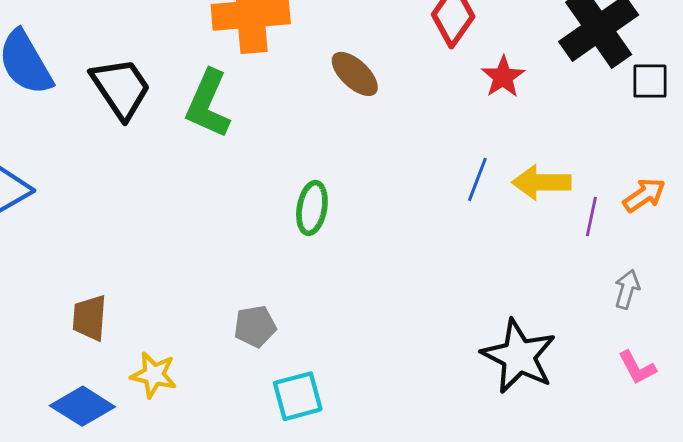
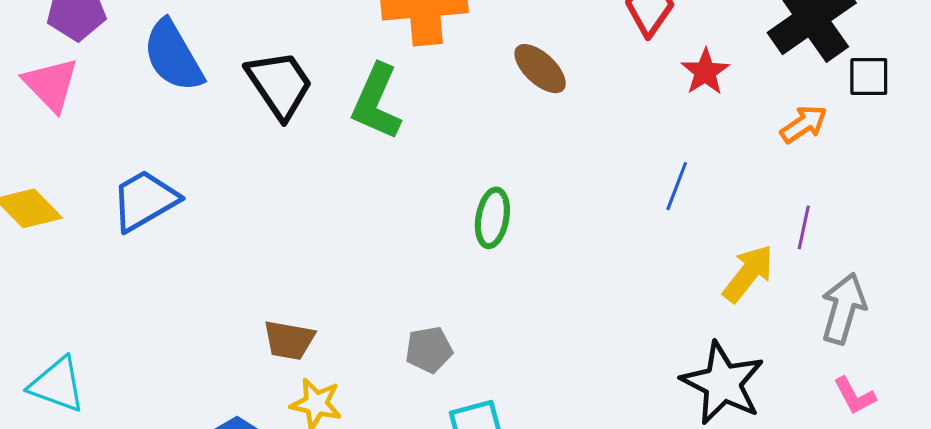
yellow arrow: (542, 182) -> (748, 273), moved, turned 128
orange arrow: (644, 195) -> (804, 124), moved
gray arrow: (627, 289) -> (843, 308), size x1.6
brown trapezoid: (90, 318) -> (289, 340), moved, turned -84

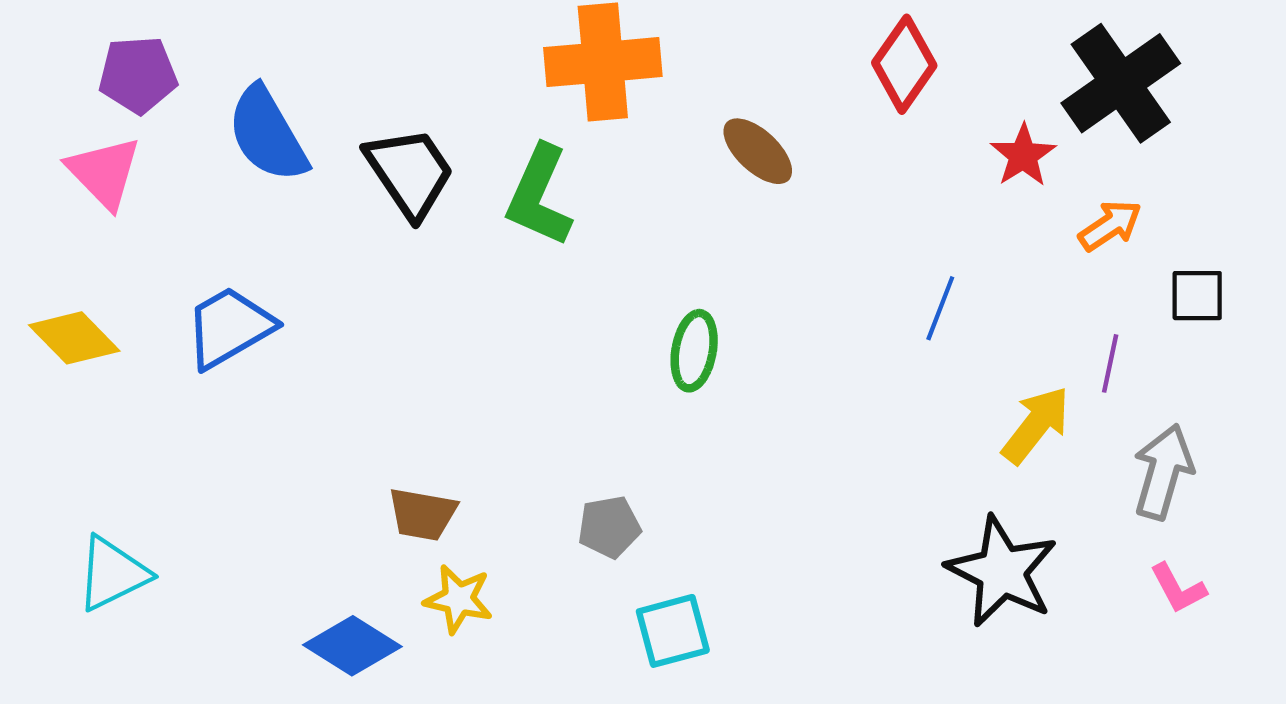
red star: (705, 72) -> (1023, 155), moved
black square: (869, 77) -> (1197, 296), moved
cyan triangle: (57, 385) -> (112, 574), turned -46

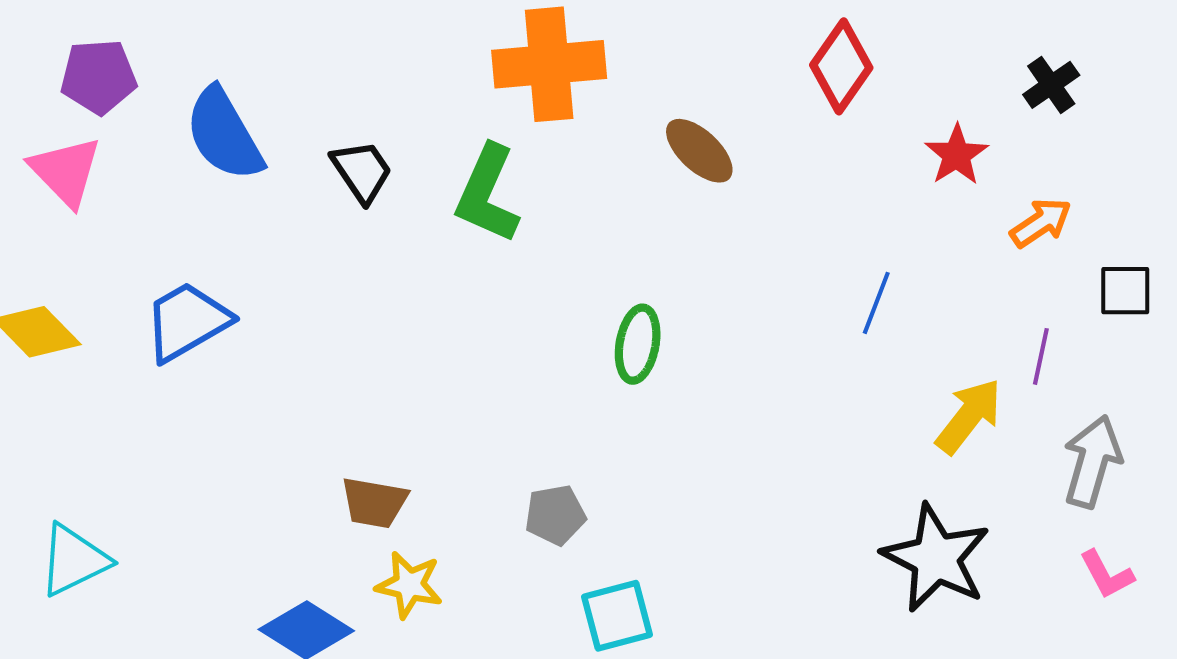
black cross: (1121, 83) -> (1051, 85), size x0.5
black trapezoid: (410, 172) -> (362, 171), size x0.7

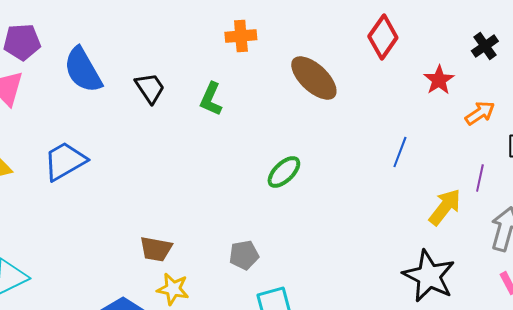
orange cross: (549, 64) -> (241, 36), size x0.6
brown ellipse: (699, 151) -> (314, 78), size x1.4
green L-shape: (487, 194) -> (211, 99), size x0.7
green ellipse: (638, 344) -> (284, 172), turned 36

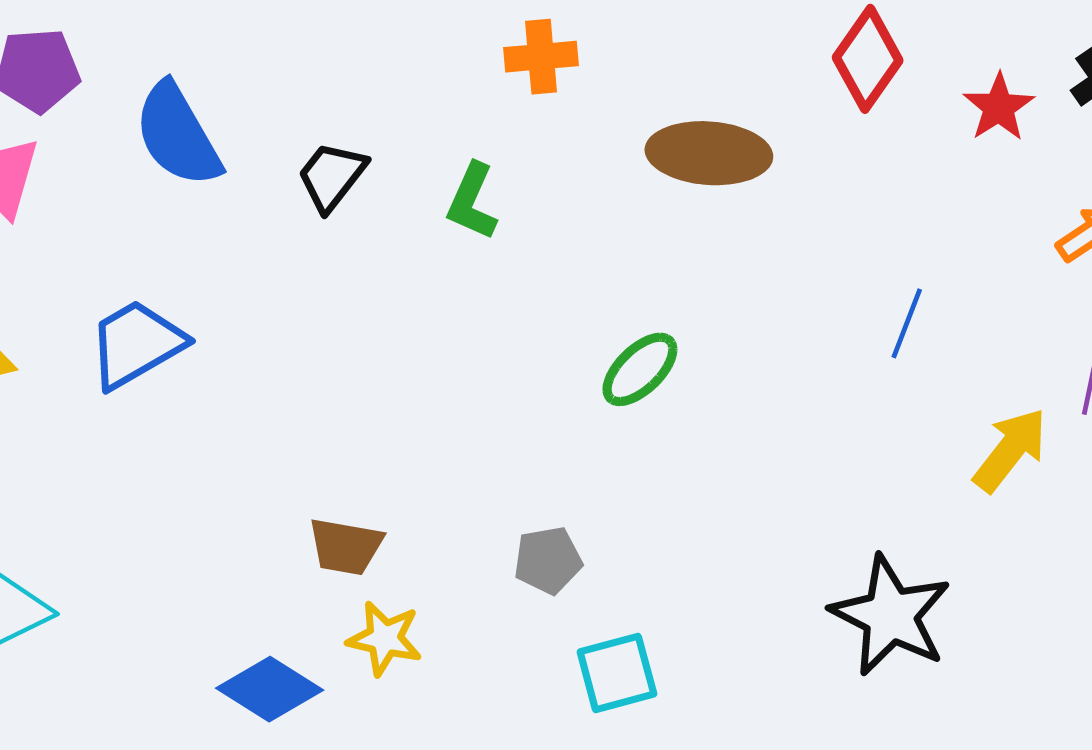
brown ellipse: (314, 78) -> (709, 153), turned -39
red star: (439, 80) -> (999, 107), moved
black trapezoid: (150, 88) -> (332, 176), turned -108
black star: (429, 276) -> (891, 615), moved

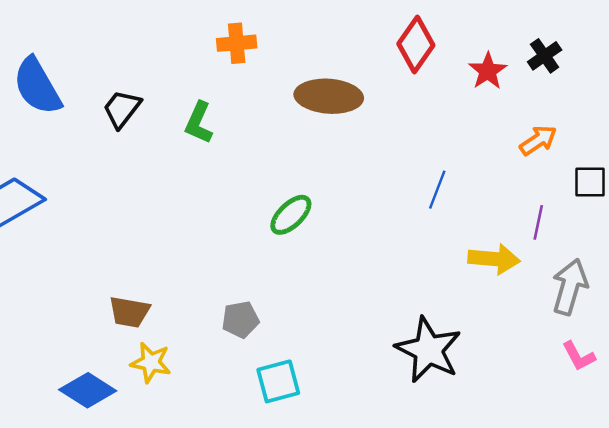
yellow arrow: (1010, 450) -> (494, 259), turned 57

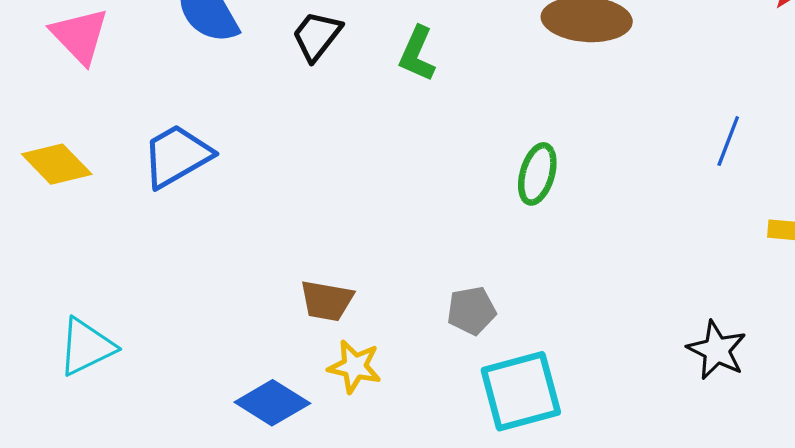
green ellipse: (291, 215) -> (537, 174), turned -30
black star: (428, 350) -> (717, 350), size x0.7
cyan square: (278, 381) -> (521, 391), size x1.4

